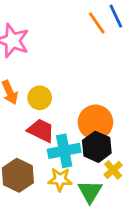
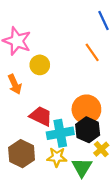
orange line: (97, 23) -> (92, 52), moved
yellow circle: (40, 98) -> (40, 65), moved

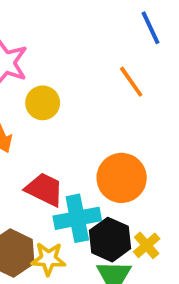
black hexagon: (88, 130) -> (110, 240), moved
yellow star: (57, 157) -> (48, 259), moved

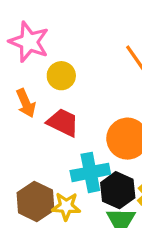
red trapezoid: (45, 189) -> (63, 122), moved

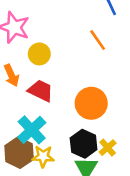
cyan cross: (90, 172) -> (32, 130), moved, turned -32

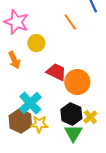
orange line: (98, 40) -> (70, 22), moved
red trapezoid: (41, 91) -> (56, 72), moved

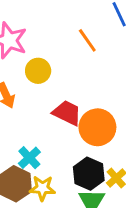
cyan cross: (30, 103) -> (29, 158), size x0.7

